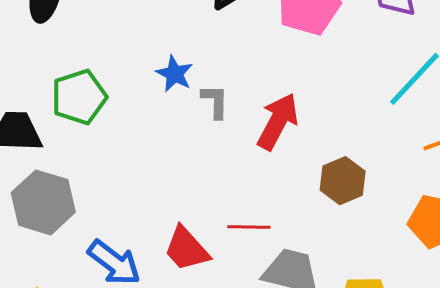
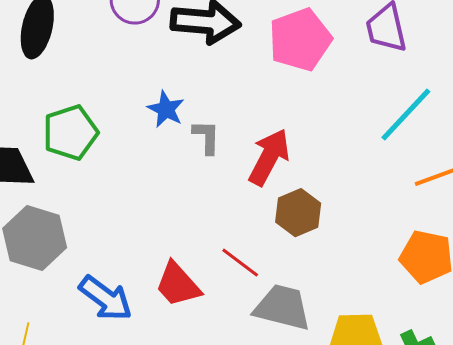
brown hexagon: (343, 181) -> (298, 213), moved
red line: (249, 227) -> (240, 263), turned 36

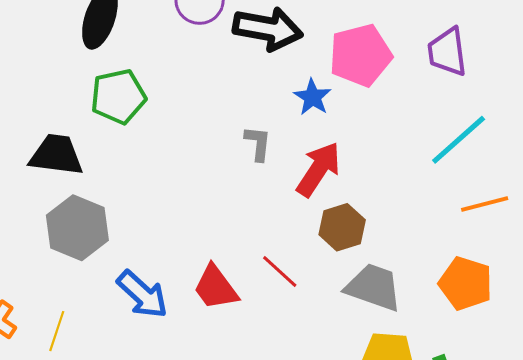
blue star: (166, 109) -> (312, 97), moved
green pentagon: (70, 133) -> (118, 96), moved
gray trapezoid: (282, 307) -> (374, 287), moved

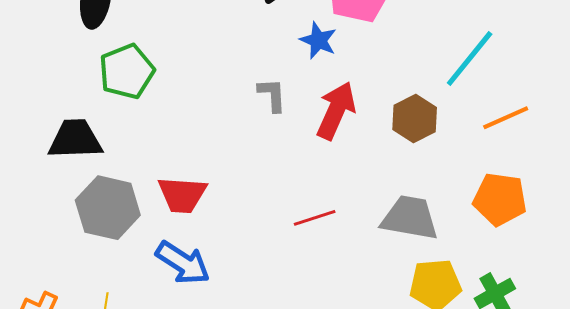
brown hexagon: (342, 227) -> (415, 118), moved
red line: (280, 272) -> (315, 218), turned -51
red trapezoid: (216, 288) -> (182, 195), moved, turned -40

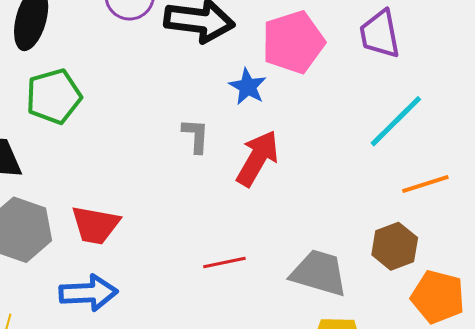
brown hexagon: (415, 118) -> (395, 246), moved
orange pentagon: (500, 199) -> (438, 297), moved
blue arrow: (183, 263) -> (88, 293), turned -42

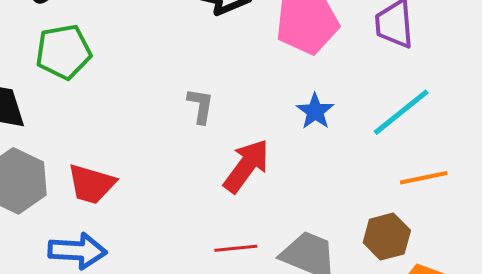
blue star: (248, 87) -> (315, 111), moved
red arrow: (257, 158) -> (246, 166), moved
red line: (224, 263) -> (236, 248), moved

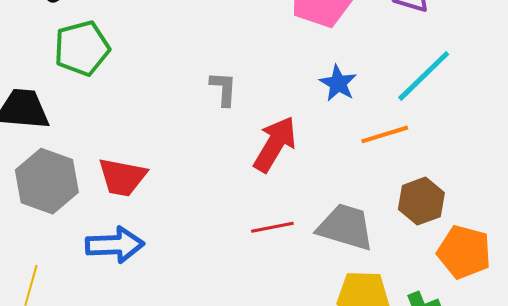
orange line: (424, 178) -> (385, 134), moved

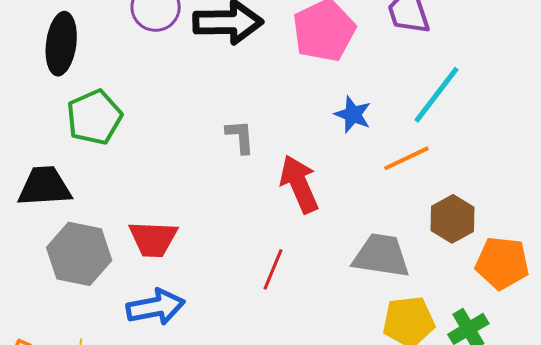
red arrow: (275, 144) -> (299, 184), turned -46
red line: (272, 227) -> (273, 269), moved, turned -48

